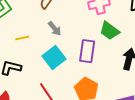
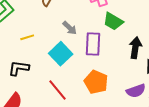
gray arrow: (55, 29) -> (70, 28), moved

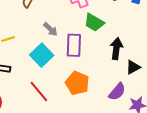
purple semicircle: (136, 91) -> (117, 92), turned -30

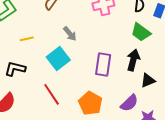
green trapezoid: (94, 22) -> (141, 32), moved
purple rectangle: (74, 45) -> (103, 64), moved
orange pentagon: (77, 83) -> (90, 103), moved

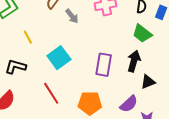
gray arrow: (70, 34) -> (72, 16), moved
yellow line: (27, 39) -> (28, 37), turned 72
orange pentagon: (90, 103) -> (90, 103), turned -30

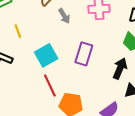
purple rectangle: (104, 65) -> (84, 54), moved
red line: (51, 93) -> (50, 86), moved

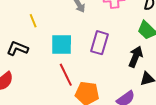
cyan square: (46, 55) -> (62, 45), turned 30

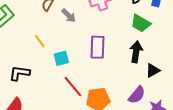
yellow line: (33, 21) -> (40, 41), moved
cyan square: (62, 45) -> (61, 58), size x0.7

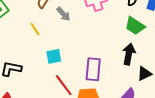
yellow line: (40, 41) -> (35, 29), moved
purple rectangle: (97, 47) -> (93, 69), moved

